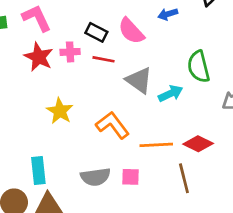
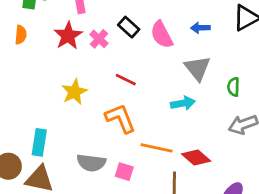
pink cross: (70, 52) -> (99, 39), turned 30
red line: (103, 59) -> (126, 80), moved
green semicircle: (199, 67) -> (233, 87), moved, size x0.6
gray triangle: (139, 80) -> (197, 68), moved

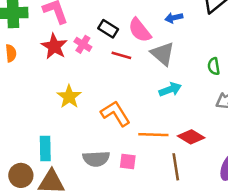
gray triangle: (197, 68) -> (163, 54), moved
red line: (126, 80) -> (121, 55), moved

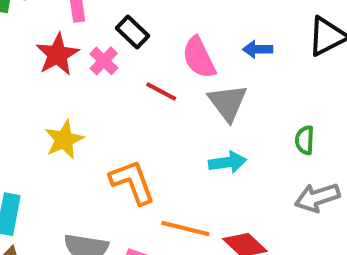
black rectangle: (108, 29) -> (132, 32), moved

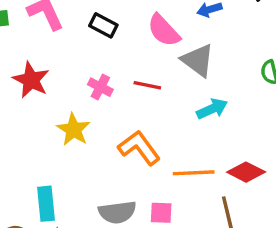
red star: (57, 54) -> (31, 80), moved
pink cross: (104, 61) -> (100, 87), moved
red line: (161, 91) -> (147, 85), moved

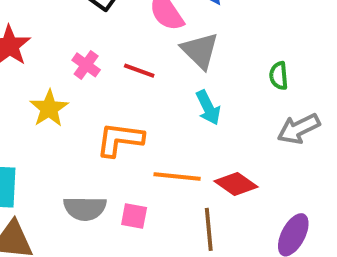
cyan arrow: (212, 109) -> (208, 108), turned 80
orange L-shape: (139, 148) -> (120, 139), turned -54

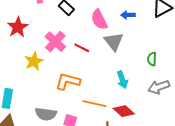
pink cross: (86, 65) -> (55, 42), size x1.5
cyan arrow: (208, 108) -> (122, 80), moved

